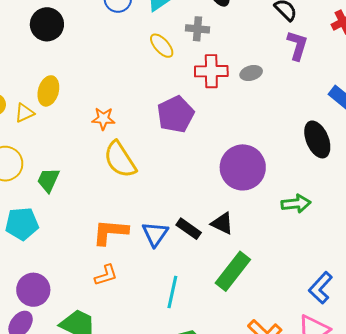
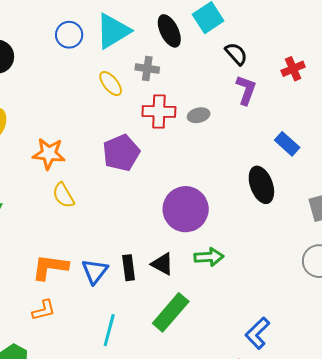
orange star: (103, 119) -> (49, 154), size x1.4
yellow semicircle: (120, 160) -> (63, 195), size x0.7
green arrow: (296, 204) -> (209, 257), moved
black rectangle: (189, 229) -> (129, 268), turned 45

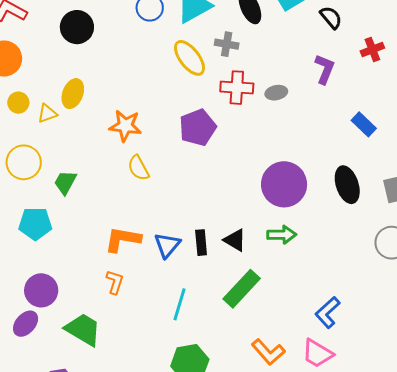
black semicircle: (236, 54) -> (331, 17), moved
yellow ellipse: (111, 84) -> (190, 58), size x1.4
black ellipse: (261, 185) -> (347, 185), moved
purple circle: (186, 209) -> (284, 184), moved
orange L-shape: (44, 310) -> (115, 282), turned -60

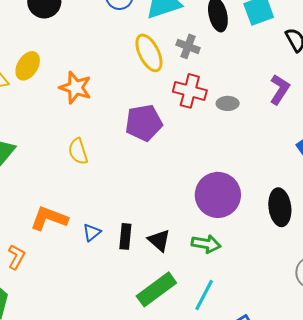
orange star: (125, 126) -> (75, 88), moved
blue triangle: (167, 245) -> (92, 232), size x0.7
orange L-shape: (115, 282) -> (16, 257), moved
cyan line: (180, 304) -> (204, 295), moved

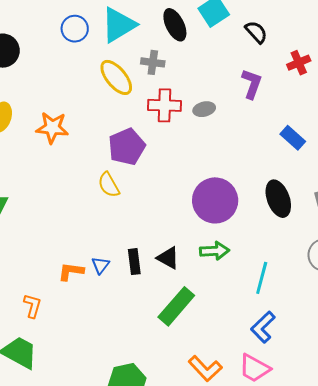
yellow semicircle: (78, 151) -> (109, 185), moved
orange L-shape: (49, 218) -> (71, 271), moved, size x0.7
cyan line: (204, 295) -> (262, 278), moved

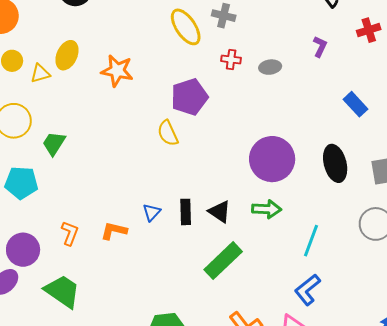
purple L-shape: (252, 84) -> (320, 47), size x0.7
red cross: (165, 105) -> (231, 59), size x0.6
orange L-shape: (71, 271) -> (114, 231), moved
orange L-shape: (32, 306) -> (70, 233), moved

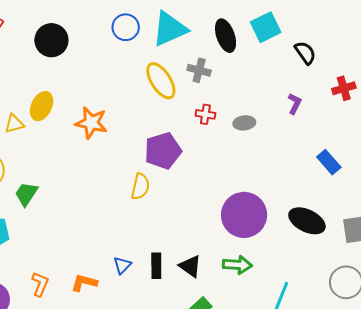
yellow semicircle: (168, 133) -> (140, 186), turned -144
black ellipse: (335, 163) -> (307, 221), turned -51

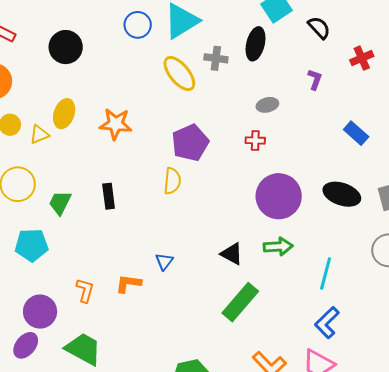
black ellipse: (226, 36) -> (256, 44), moved, turned 40
red cross: (205, 114) -> (255, 140), moved
black rectangle: (156, 266) -> (109, 196), moved

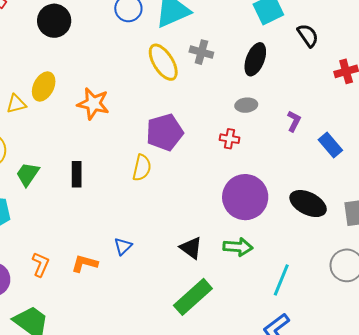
black ellipse: (256, 44) -> (255, 59), moved
purple L-shape: (315, 79) -> (294, 121), moved

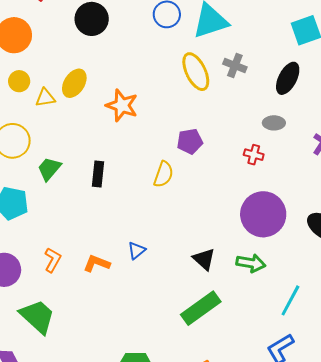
purple pentagon: (165, 132) -> (190, 141), size x0.7

